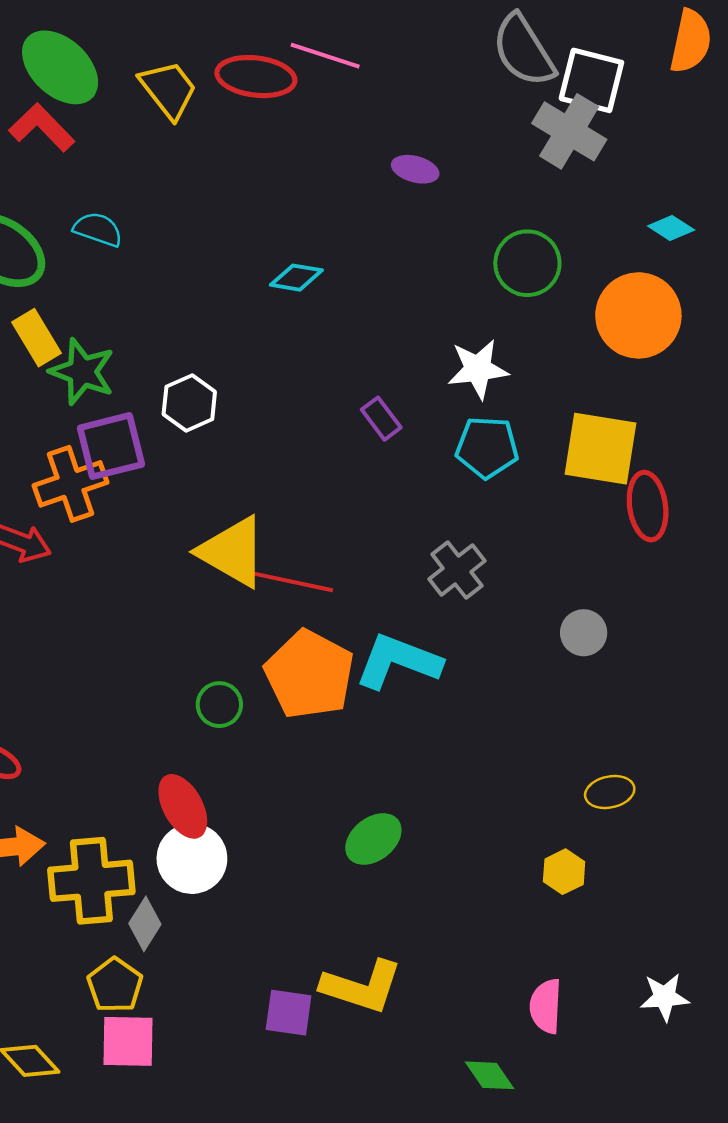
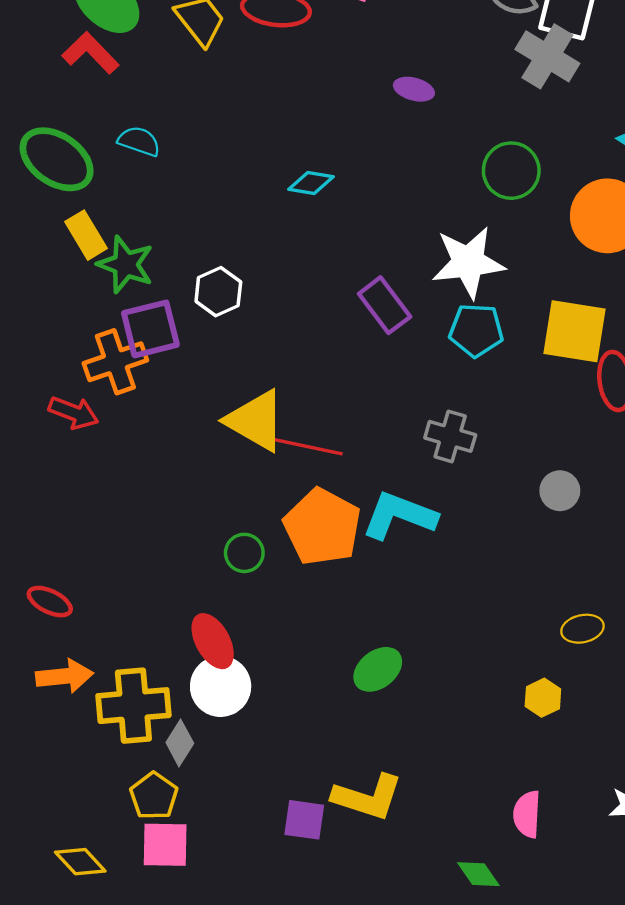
white star: (478, 369) -> (468, 262), size x1.4
purple rectangle: (381, 419) -> (385, 305), size x1.5
gray cross: (457, 570) -> (450, 436), turned -36

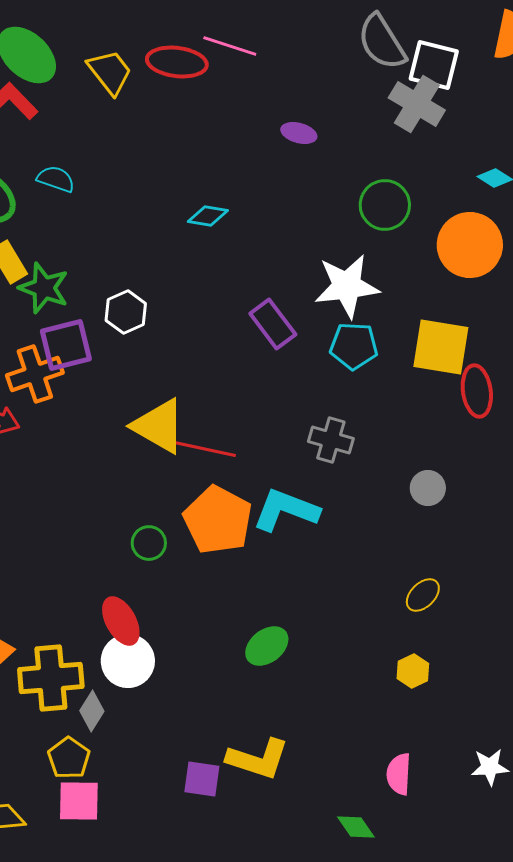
yellow ellipse: (582, 629) -> (423, 595), moved, turned -33

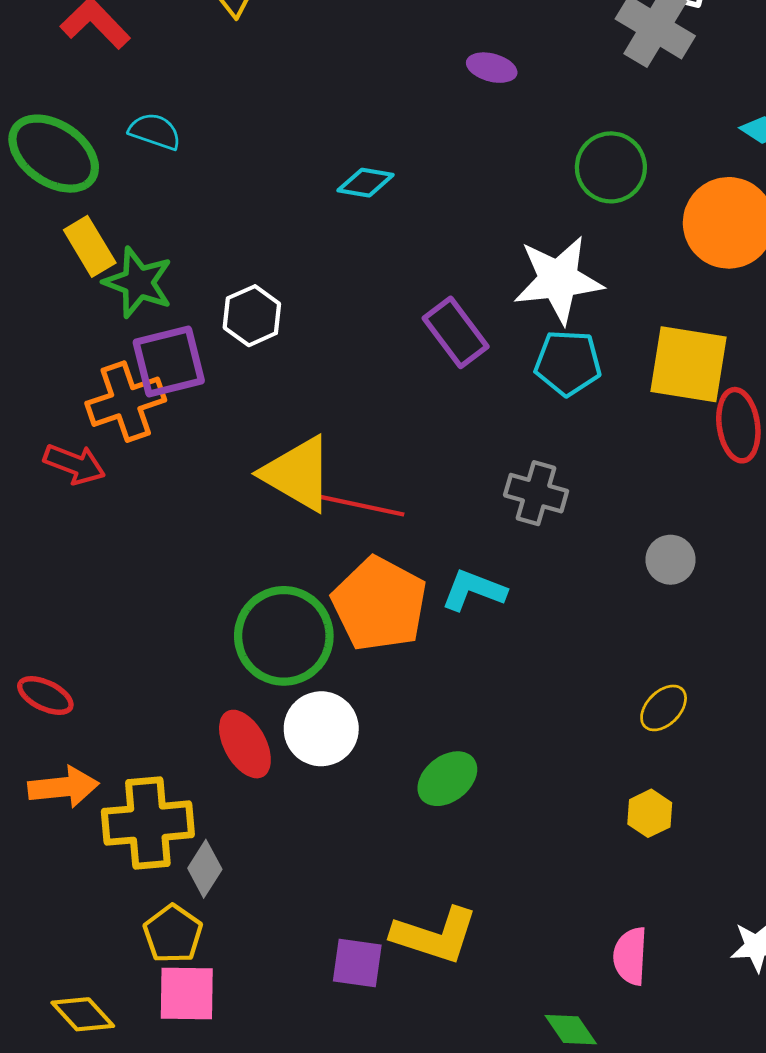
cyan L-shape: (286, 510) -> (474, 590), size x0.7
green circle: (149, 543) -> (284, 636), size x2.0
white circle: (128, 661) -> (321, 729), moved

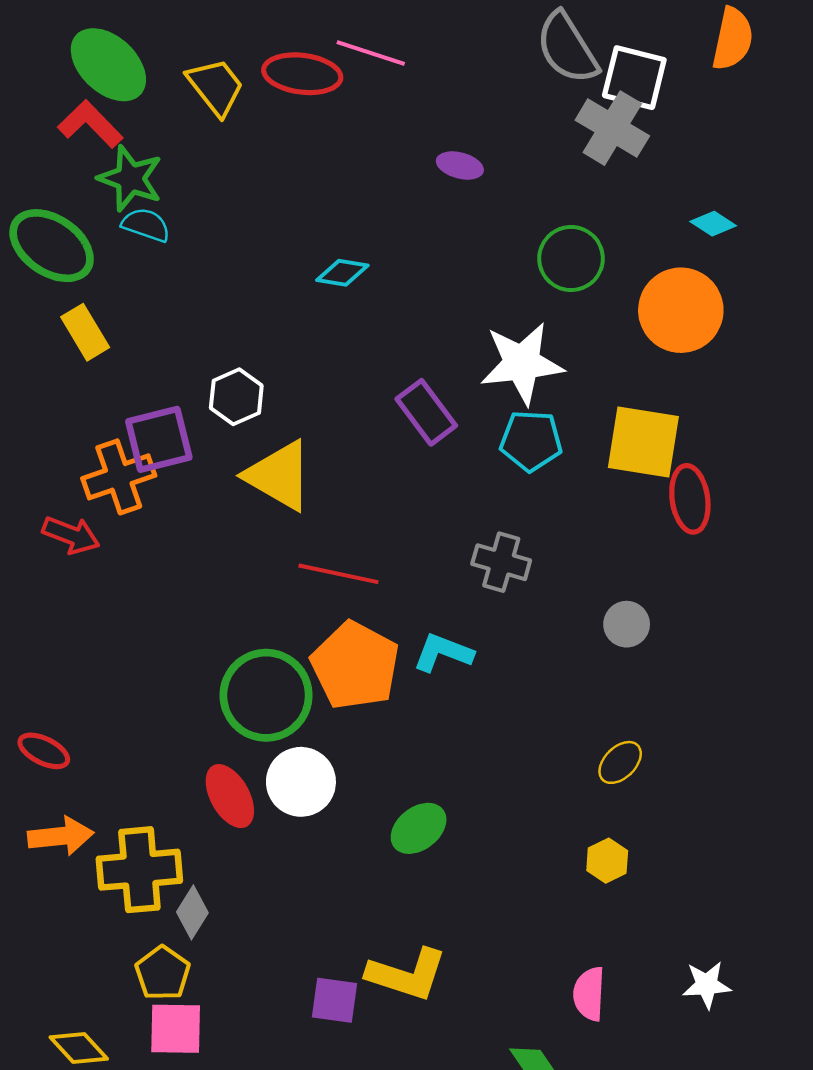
green star: (138, 282) -> (130, 178), moved
yellow triangle: (298, 474) -> (279, 476), moved

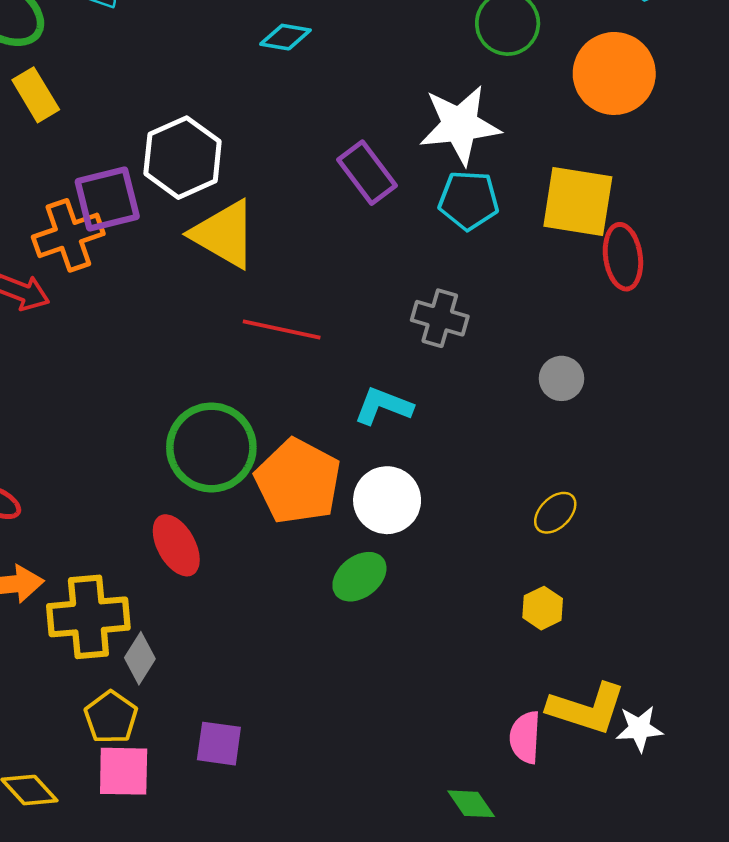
white hexagon: (236, 397) -> (183, 158), size x1.5
orange pentagon: (355, 666) -> (298, 481), moved
white circle: (301, 782) -> (387, 500), moved
yellow L-shape: (407, 974) -> (587, 708), moved
purple square: (335, 1000) -> (219, 744), moved

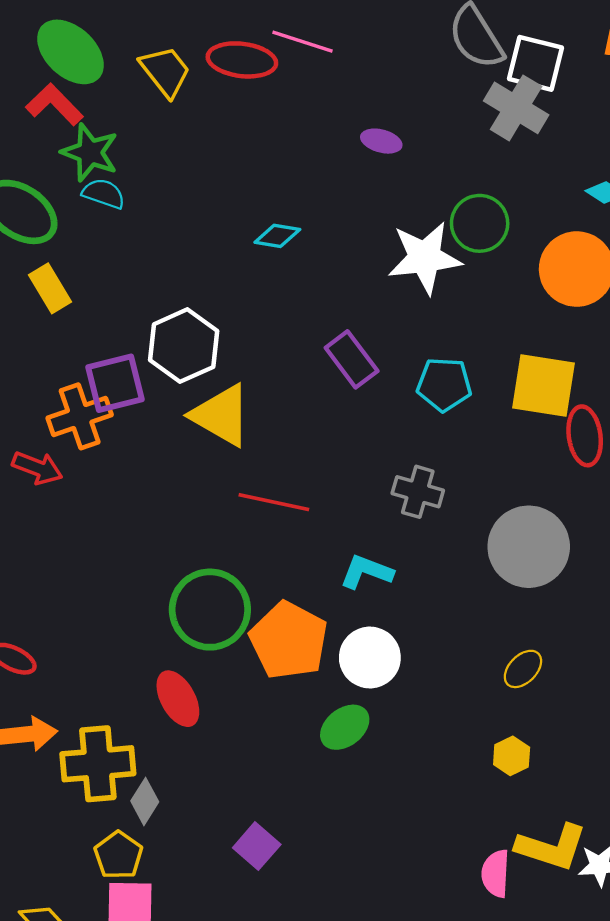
white star: (460, 125) -> (425, 258), moved
gray circle: (561, 378) -> (529, 547), size x2.0
purple square: (219, 744) -> (257, 846), moved, turned 33

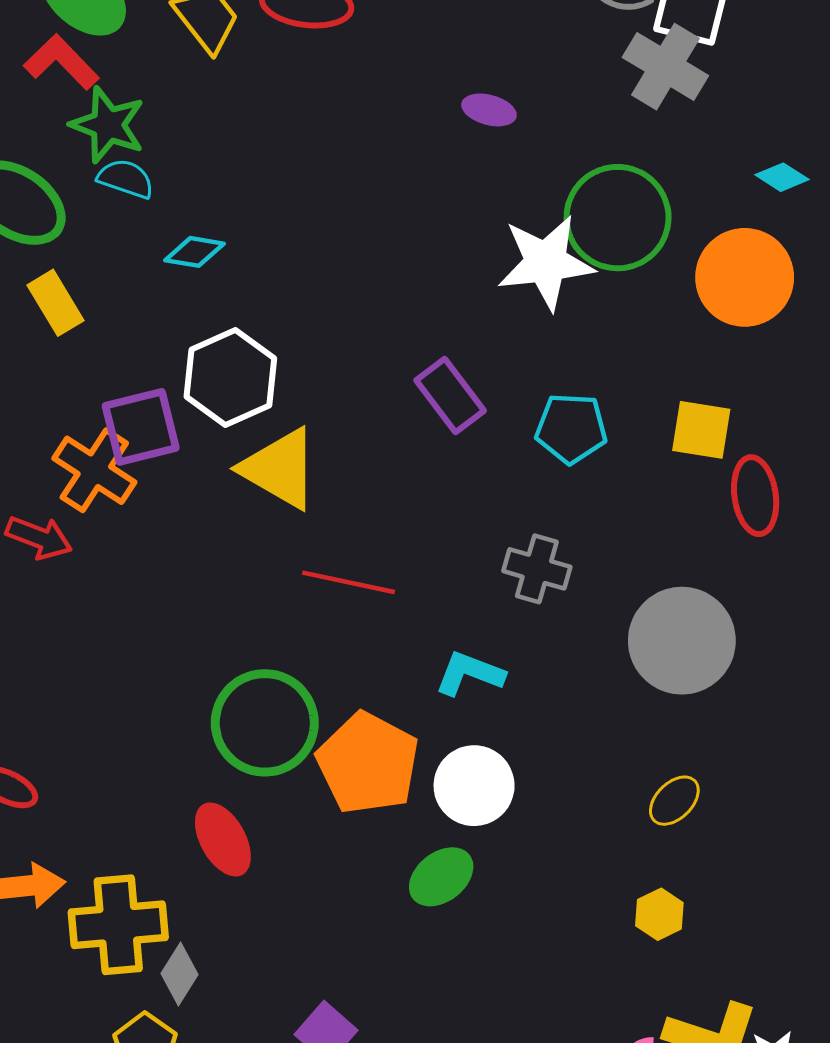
green circle: (480, 223) -> (618, 218), size x1.4
cyan diamond: (277, 236) -> (195, 252), moved
yellow square: (544, 386) -> (701, 430), size x0.7
orange cross: (80, 416) -> (94, 470), turned -38

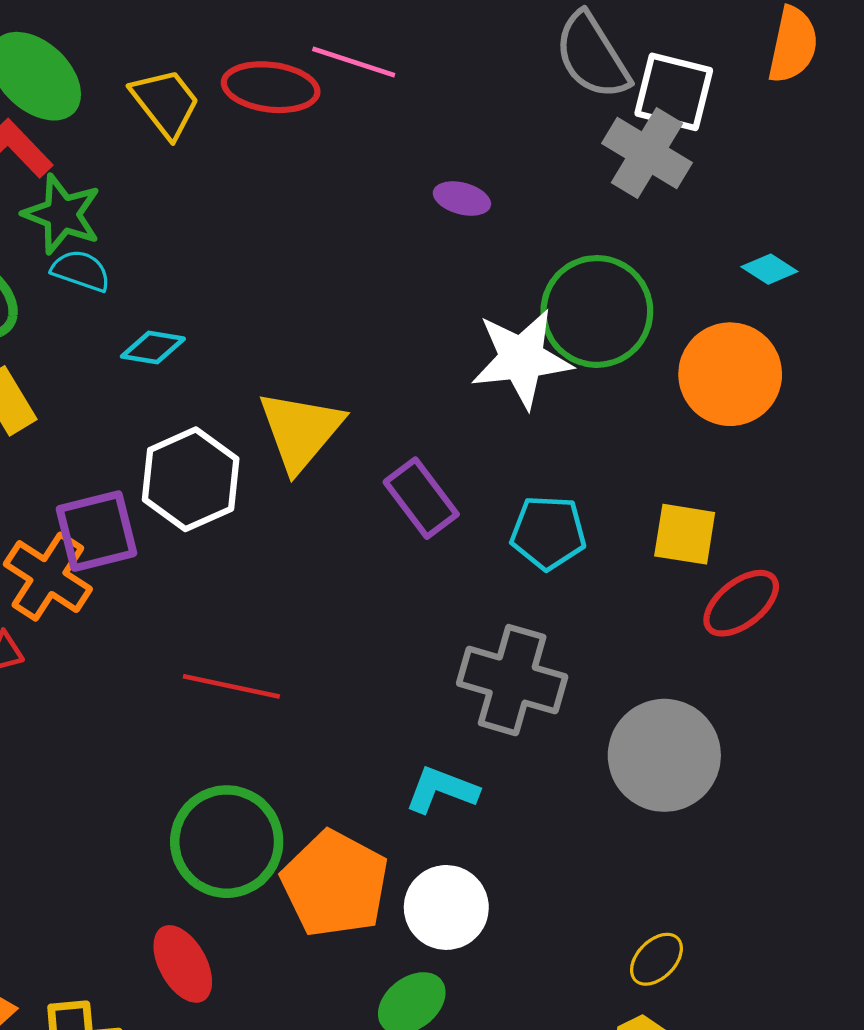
yellow triangle: (280, 469) -> (300, 431), moved, turned 40
red ellipse: (755, 496) -> (741, 603), turned 60
gray cross: (537, 569) -> (512, 680), size x1.5
red line: (348, 582) -> (231, 686), moved
yellow ellipse: (674, 801) -> (656, 959), moved

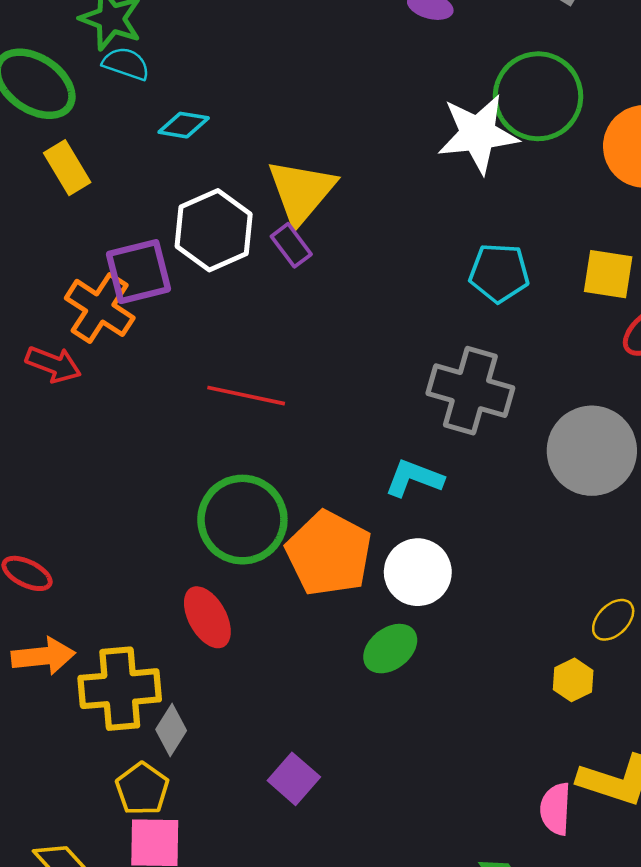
purple rectangle: (421, 498) -> (291, 245), moved, size x0.7
yellow ellipse: (656, 959) -> (613, 620), moved

